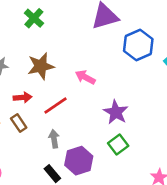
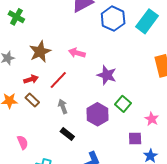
green cross: (34, 18) -> (16, 17), moved
green square: (118, 144) -> (123, 104), moved
purple hexagon: (79, 161) -> (98, 114), moved

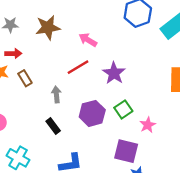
red arrow: (31, 79) -> (13, 53), moved
red line: (58, 80) -> (78, 67), moved
pink star: (152, 119) -> (148, 125), moved
purple square: (135, 138) -> (126, 151), size x1.5

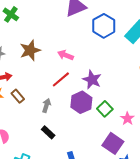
gray arrow: (56, 94) -> (46, 105), turned 32
purple hexagon: (92, 113) -> (81, 102), moved
purple square: (126, 151) -> (113, 143), turned 30

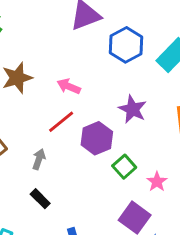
purple star: (92, 80) -> (132, 109), moved
purple hexagon: (81, 102) -> (97, 138), moved

